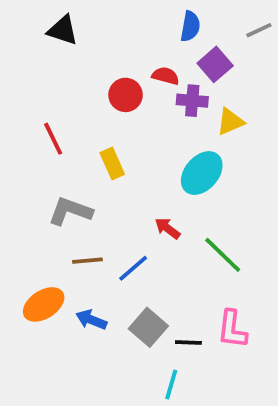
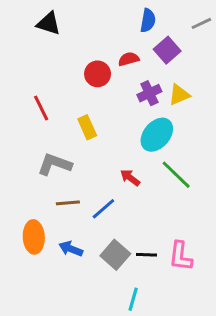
red semicircle: (166, 76) -> (129, 59), turned -30
purple cross: (192, 101) -> (149, 93), moved, turned -30
green line: (223, 255) -> (176, 175), moved
orange ellipse: (44, 304) -> (34, 237), turned -60
black line: (188, 343) -> (146, 255), moved

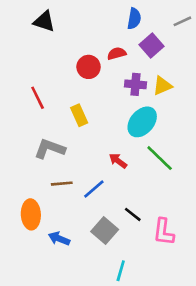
purple cross: (149, 93) -> (135, 84), turned 30
blue arrow: (71, 249) -> (59, 239), moved
black line: (146, 255) -> (133, 214), moved, turned 36

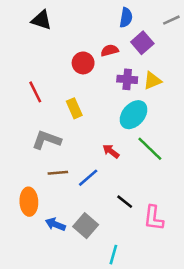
gray square: (105, 231) -> (86, 226), moved

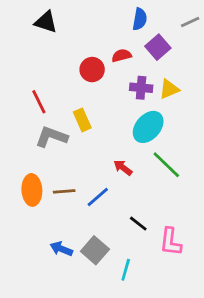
gray L-shape: (47, 140) -> (51, 137), moved
orange ellipse: (29, 202) -> (32, 190), moved
cyan line: (113, 255) -> (126, 270), moved

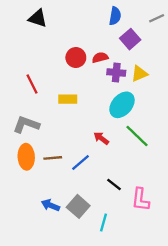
red semicircle: (122, 56) -> (100, 58), moved
yellow rectangle: (82, 120) -> (68, 99), turned -66
gray L-shape: (51, 137) -> (26, 124), moved

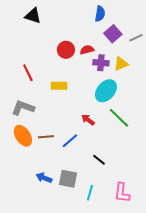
gray line: (157, 18) -> (136, 38), moved
orange ellipse: (26, 157) -> (23, 136), turned -30
pink L-shape: (140, 199) -> (122, 193), moved
gray square: (78, 206) -> (68, 179), turned -30

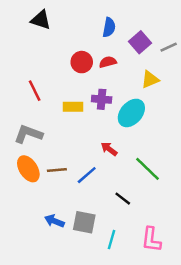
blue semicircle: (100, 14) -> (109, 27), moved
purple cross: (101, 63) -> (102, 99), moved
green line: (119, 118) -> (148, 169), moved

